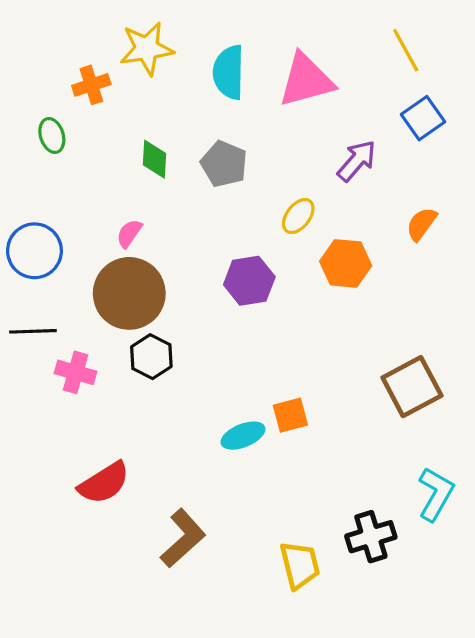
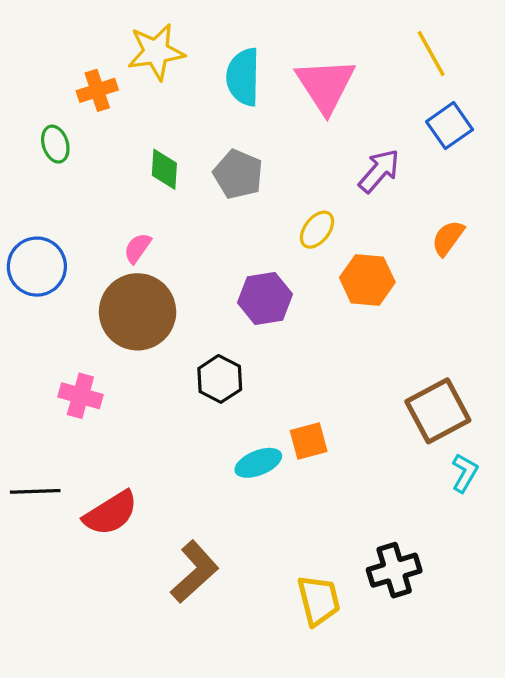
pink triangle: (306, 80) -> (325, 85), turned -48
black line: (33, 331) -> (35, 491), moved
black hexagon: (151, 357) -> (220, 379), moved
cyan L-shape: (436, 494) -> (465, 473), moved, size x0.7

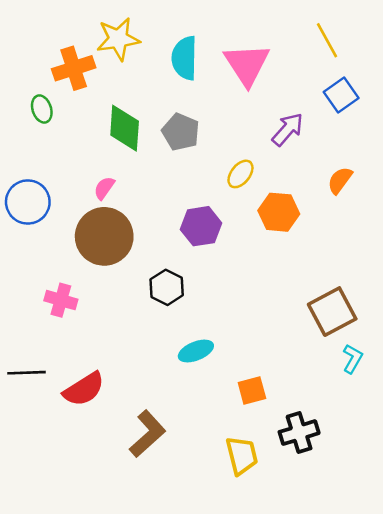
orange cross: (97, 90) -> (74, 68), size x1.4
green diamond: (164, 169) -> (125, 128), size x1.5
orange square: (309, 441) -> (252, 390), moved

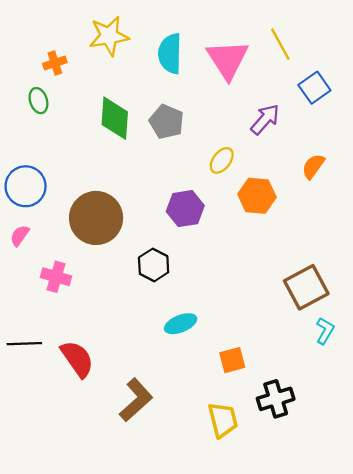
yellow line: (327, 40) -> (280, 44), moved
orange cross: (74, 68) -> (55, 63), moved, size x0.6
pink semicircle: (104, 188) -> (20, 236), moved
red semicircle: (84, 389) -> (77, 359), turned -93

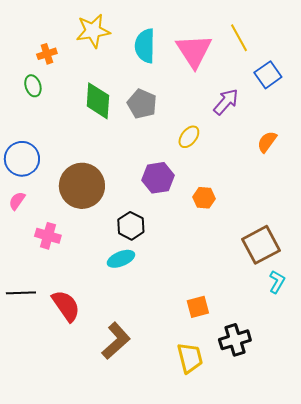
orange hexagon: (257, 196) -> (204, 198), moved, size x0.7
cyan ellipse: (181, 324) -> (121, 259), moved

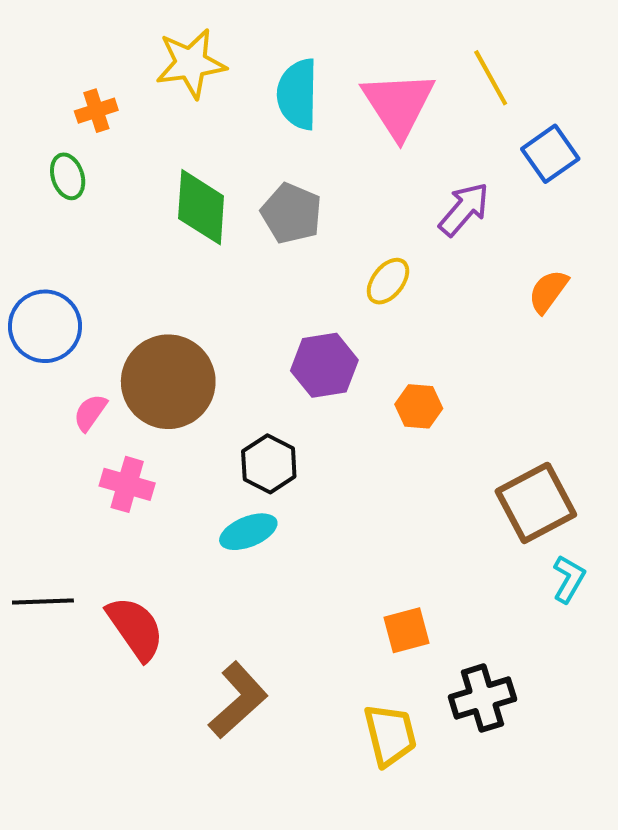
pink semicircle: (17, 201) -> (90, 413), moved
pink cross: (48, 236) -> (127, 484), moved

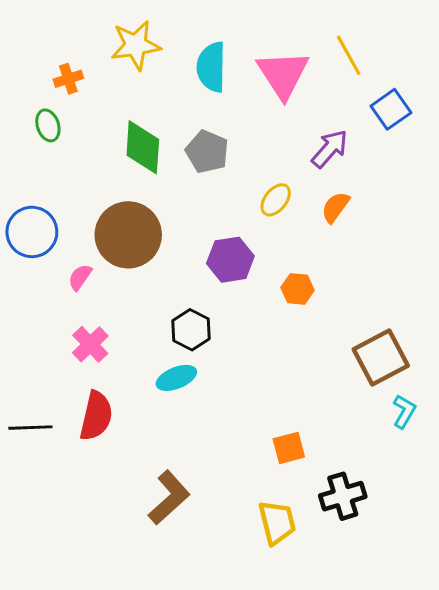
orange semicircle: (548, 291) -> (335, 207), moved
brown circle: (168, 382) -> (128, 235), moved
pink semicircle: (90, 413) -> (80, 277), moved
pink cross: (127, 484) -> (90, 344), turned 30
red semicircle: (135, 628) -> (96, 416), moved, turned 48

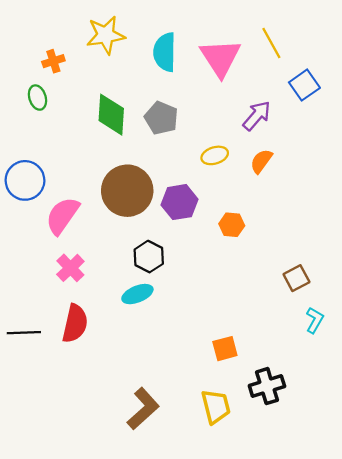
yellow ellipse: (276, 200) -> (215, 155), turned 35
brown circle: (128, 235) -> (127, 191), moved
pink semicircle: (80, 277) -> (62, 216), size x1.8
brown square: (381, 357) -> (296, 278), size x0.6
brown L-shape: (169, 498) -> (143, 409), moved

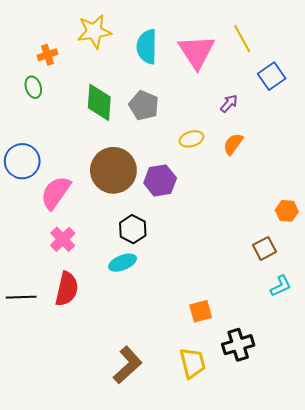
purple arrow: (257, 116) -> (229, 103), size x0.7
orange hexagon: (232, 225) -> (287, 211), moved
cyan L-shape: (315, 320) -> (281, 286), turned 35

